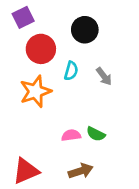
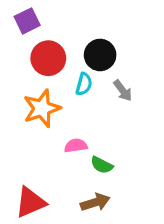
black circle: (85, 30) -> (100, 55), moved
green semicircle: (96, 134) -> (102, 165), moved
pink semicircle: (71, 135) -> (76, 146), moved

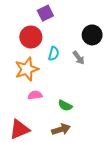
purple square: (27, 21) -> (45, 13), moved
black circle: (100, 55) -> (92, 35), moved
pink semicircle: (76, 146) -> (35, 95), moved

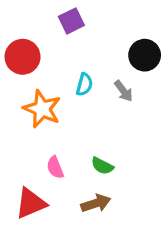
red circle: (31, 37) -> (23, 57), moved
orange star: (27, 69) -> (42, 109), turned -30
pink semicircle: (35, 95) -> (55, 167), moved, turned -104

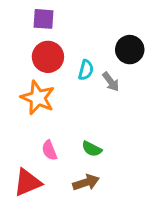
purple square: (71, 21) -> (44, 19), moved, turned 30
red circle: (23, 57) -> (48, 57), moved
cyan semicircle: (84, 84) -> (86, 70), moved

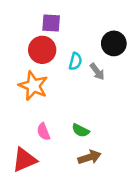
purple square: (44, 19) -> (51, 23), moved
brown arrow: (86, 182) -> (89, 157), moved

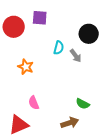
red circle: (42, 50) -> (14, 27), moved
orange star: (33, 86) -> (26, 67), size x0.7
green semicircle: (81, 130) -> (83, 104), moved

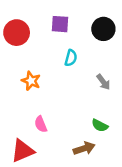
purple square: (40, 18) -> (60, 24), moved
black circle: (89, 34) -> (103, 29), moved
gray arrow: (76, 56) -> (103, 82), moved

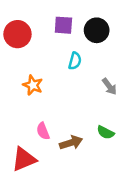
black circle: (103, 29) -> (97, 30), moved
brown arrow: (84, 148) -> (71, 143), moved

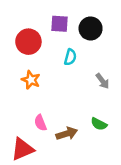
red circle: (17, 34) -> (28, 42), moved

